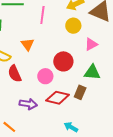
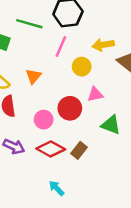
yellow circle: (73, 26) -> (82, 67), moved
pink triangle: (91, 44) -> (95, 94), moved
green triangle: (92, 72) -> (111, 125), moved

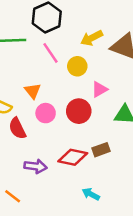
pink line: (61, 46) -> (50, 53), turned -40
pink circle: (44, 120) -> (46, 113), moved
brown rectangle: (79, 150) -> (101, 150), turned 49

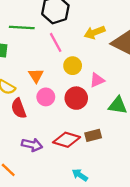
yellow circle: (77, 66) -> (73, 66), moved

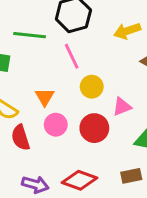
yellow arrow: (95, 32) -> (127, 31), moved
brown rectangle: (93, 135) -> (131, 176), moved

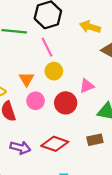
yellow arrow: (127, 31) -> (90, 27), turned 36
yellow circle: (92, 87) -> (54, 71), moved

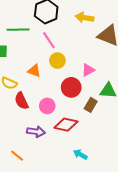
orange triangle: (27, 79) -> (34, 71), turned -32
pink circle: (36, 101) -> (47, 106), moved
brown rectangle: (95, 140) -> (91, 105), moved, turned -40

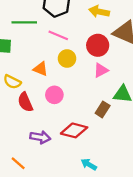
pink line: (49, 40) -> (58, 35), turned -36
red circle: (71, 87) -> (98, 45), moved
pink circle: (47, 106) -> (54, 95), moved

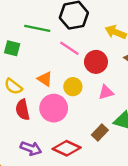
red circle: (98, 45) -> (96, 62), moved
yellow circle: (67, 59) -> (73, 87), moved
pink circle: (54, 95) -> (54, 108), size x1.5

